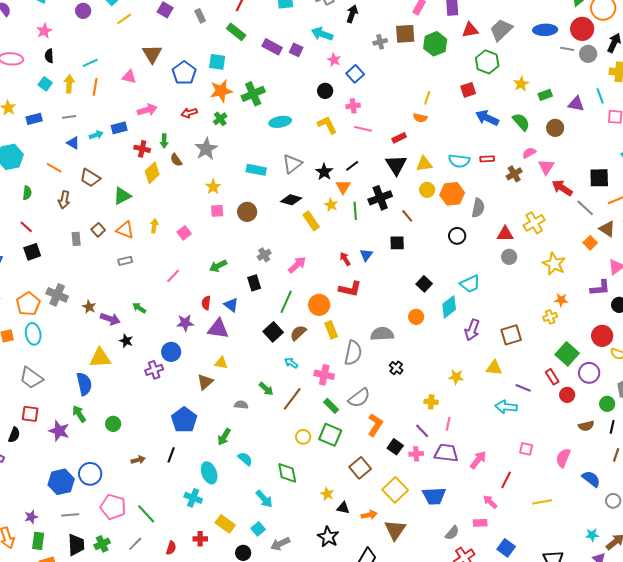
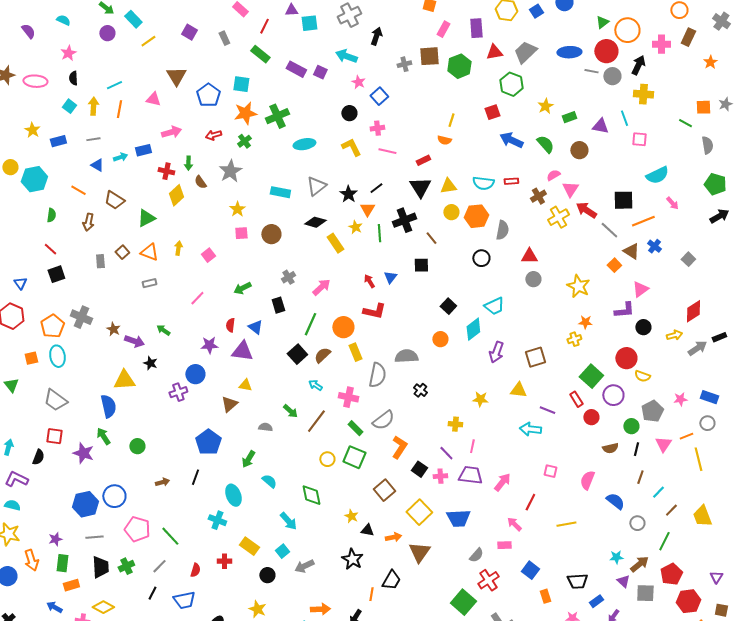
yellow cross: (534, 223) -> (558, 217), moved

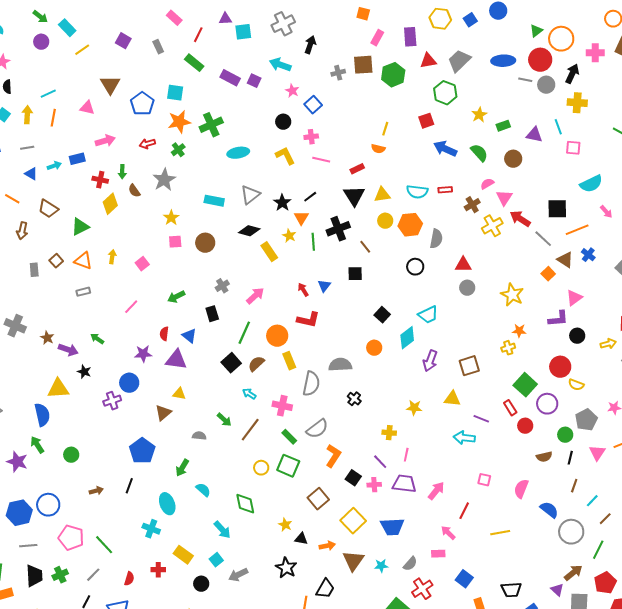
gray circle: (637, 523) -> (571, 532), size x1.6
cyan star: (616, 557) -> (381, 566), moved

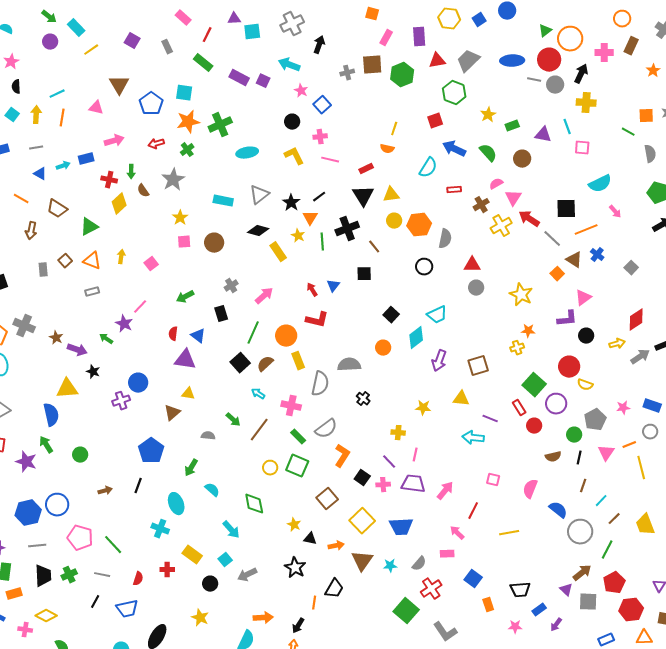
cyan semicircle: (417, 192) -> (428, 168), moved, turned -65
purple star: (143, 354) -> (124, 324), moved, turned 30
gray line: (93, 575) -> (102, 575), turned 56

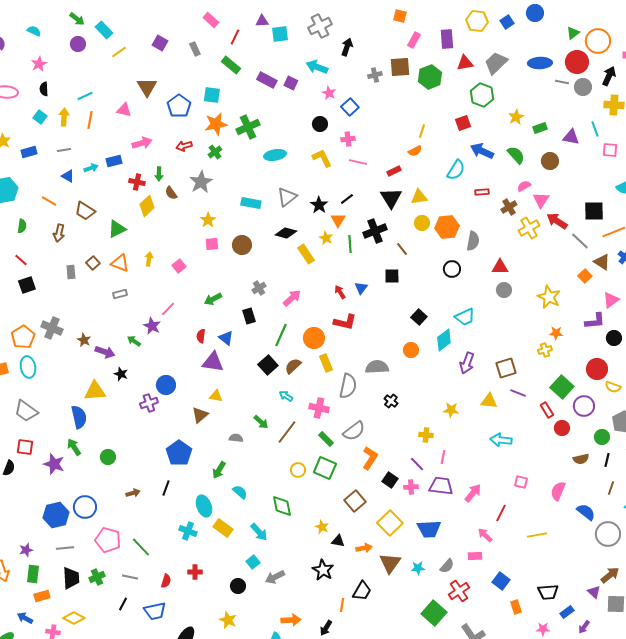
orange semicircle: (387, 149) -> (415, 151), turned -40
purple line: (490, 419) -> (518, 393), moved
yellow rectangle: (192, 555) -> (223, 528), moved

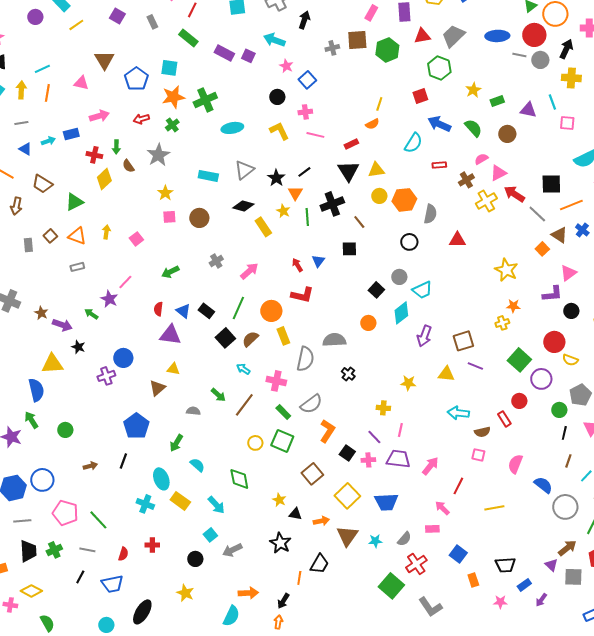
pink triangle: (541, 200) -> (498, 173), turned 30
gray circle: (504, 290) -> (399, 277), moved
black rectangle: (249, 316) -> (206, 311), moved, turned -35
red rectangle: (547, 410) -> (504, 419), moved
brown semicircle: (581, 459) -> (482, 432), moved

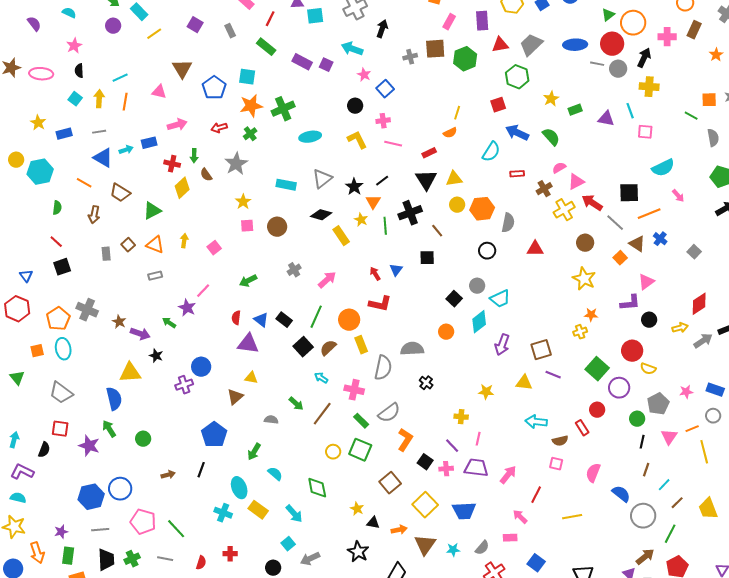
brown circle: (507, 134) -> (585, 243), moved
blue triangle: (25, 149) -> (103, 158), size x1.5

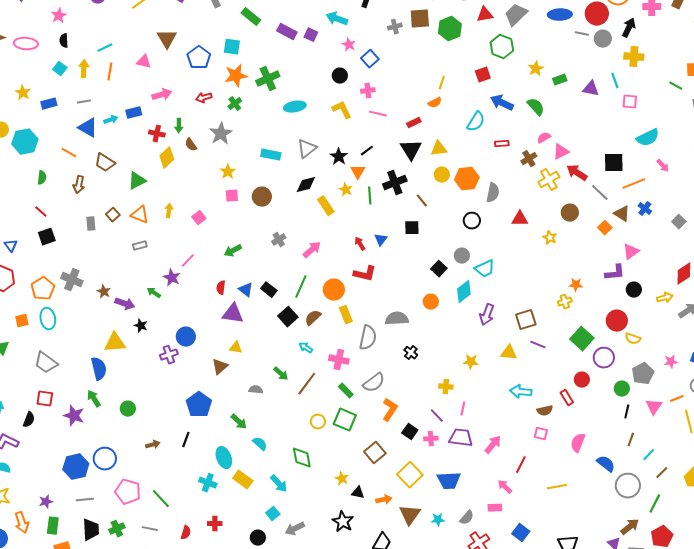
black diamond: (321, 215) -> (306, 185), turned -30
yellow star: (584, 279) -> (550, 238), moved, size x0.6
green arrow: (254, 452) -> (239, 422), turned -78

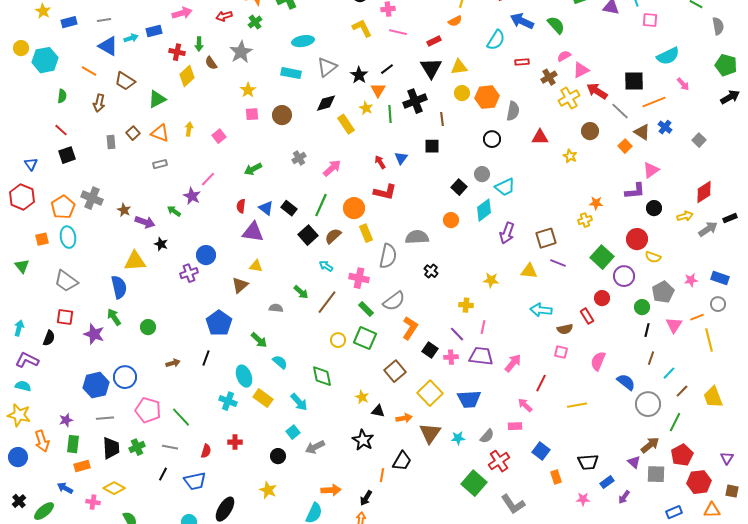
cyan ellipse: (295, 107) -> (303, 41), moved
brown line: (422, 201) -> (442, 119), turned 32

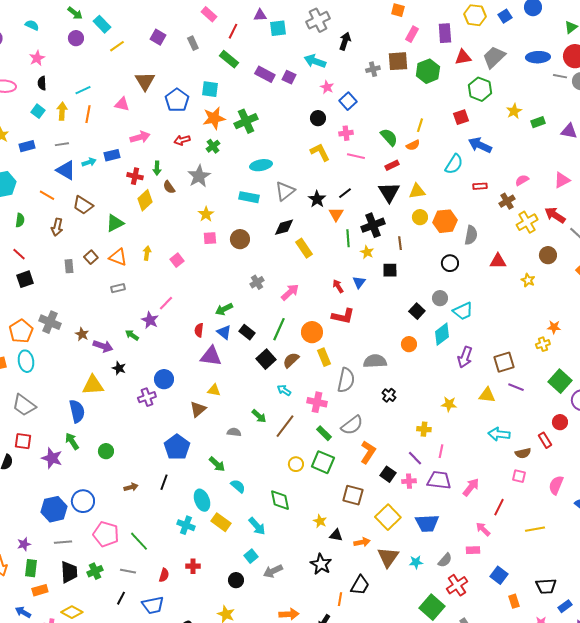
green semicircle: (556, 25) -> (389, 137), moved
pink triangle: (581, 70) -> (562, 180), moved
yellow star: (366, 108) -> (367, 252), moved
green arrow: (253, 169) -> (224, 309), moved
brown square: (395, 371) -> (353, 495), turned -35

